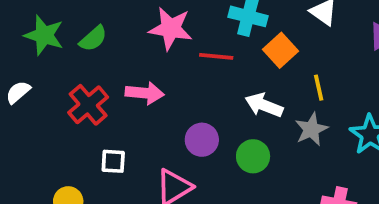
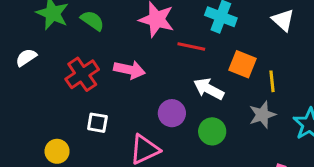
green semicircle: (93, 39) -> (92, 21), turned -110
orange square: (280, 50) -> (243, 64), moved, turned -32
white arrow: (264, 105) -> (209, 89), moved

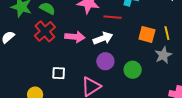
orange square: (243, 64) -> (147, 34), moved
red cross: (82, 74) -> (45, 31), moved
white arrow: (209, 89) -> (103, 38), moved, turned 138

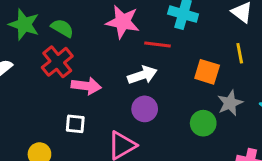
yellow line: (167, 33) -> (240, 53), moved
pink arrow: (75, 37) -> (86, 86), moved
green circle: (133, 70) -> (203, 123), moved

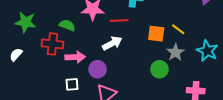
green semicircle: (62, 28) -> (67, 25), moved
yellow line: (240, 53) -> (178, 29), moved, turned -32
red cross: (57, 62) -> (52, 44), turned -35
purple circle: (145, 109) -> (98, 69), moved

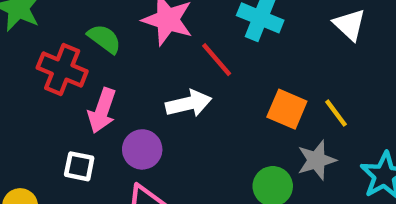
red line: (119, 21) -> (217, 60), turned 36
pink arrow: (75, 57) -> (102, 111), turned 96

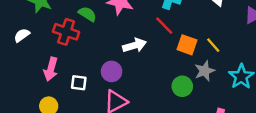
red line: (217, 60) -> (164, 26), moved
pink arrow: (102, 111) -> (51, 69), moved

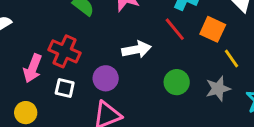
red cross: (66, 32) -> (65, 51), moved
orange square: (187, 45) -> (213, 29), moved
green circle: (182, 86) -> (177, 82), moved

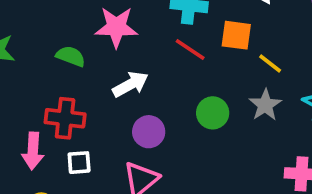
white arrow: (136, 50) -> (130, 84), moved
purple circle: (106, 78) -> (149, 132), moved

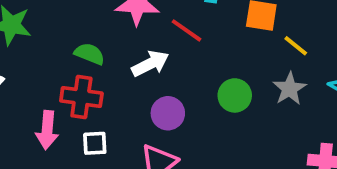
red line: (190, 49) -> (186, 30), moved
green semicircle: (71, 56) -> (90, 54), moved

